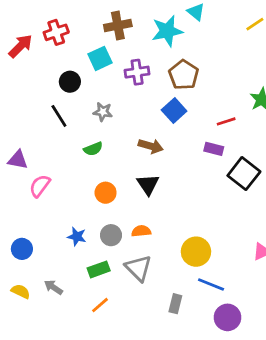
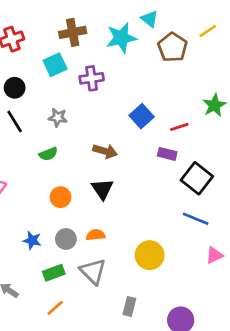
brown pentagon: (184, 75) -> (173, 47), moved
black circle: (70, 82) -> (15, 88), moved
blue square: (174, 110) -> (142, 116), moved
blue line: (211, 285) -> (196, 219), moved

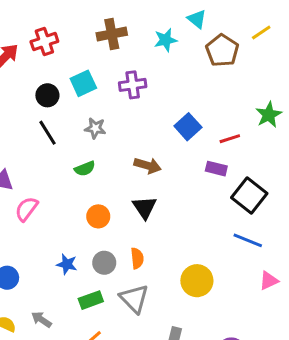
cyan star: (121, 38) -> (166, 40), size x0.7
cyan square: (55, 65) -> (83, 83), moved
orange semicircle: (96, 235) -> (137, 258), turned 90

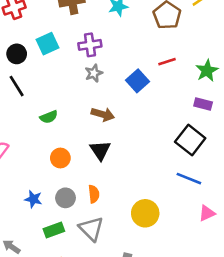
gray star: (95, 128) -> (94, 73), moved, turned -30
red line: (230, 139) -> (167, 62), moved
purple rectangle: (216, 169) -> (203, 104), moved

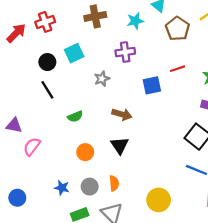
purple cross: (90, 45) -> (125, 52), moved
gray star: (94, 73) -> (102, 79), moved
blue square: (137, 81) -> (152, 85), turned 30

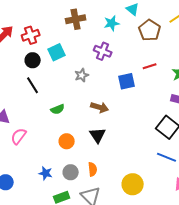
red cross: (45, 22) -> (31, 35), moved
purple cross: (125, 52) -> (103, 51), turned 30

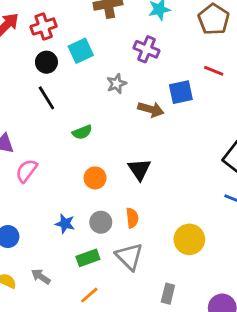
red line: (150, 66) -> (214, 71), turned 40
brown arrow: (100, 107) -> (151, 109), moved

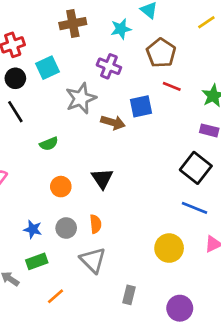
brown pentagon: (214, 19) -> (161, 53), moved
gray star: (116, 84) -> (81, 98), size x1.6
yellow circle: (189, 239) -> (169, 248), moved
green rectangle: (88, 258) -> (37, 261), moved

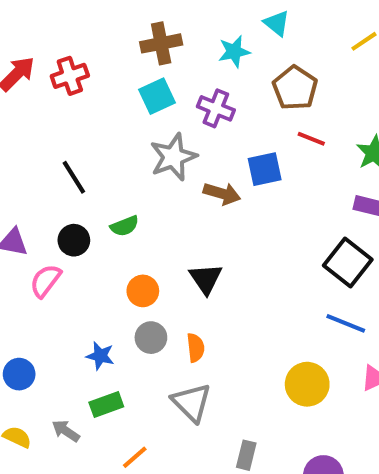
cyan square: (47, 68) -> (157, 96), moved
black circle: (15, 78) -> (74, 240), moved
gray circle: (66, 228) -> (151, 338), moved

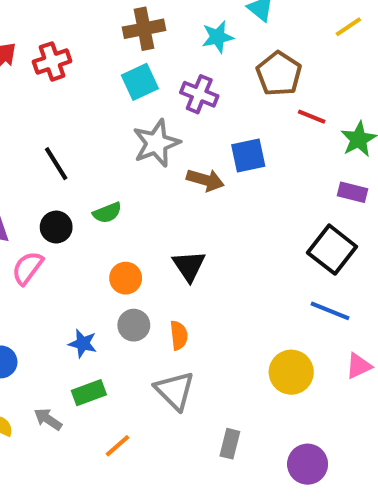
red line: (311, 139) -> (312, 117), moved

